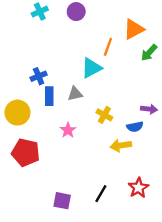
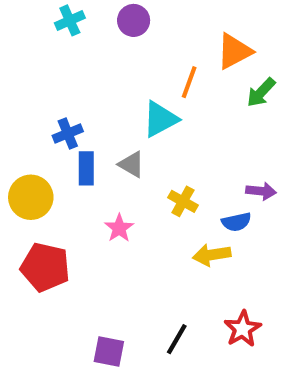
gray triangle: (75, 94) -> (132, 164), turned 42

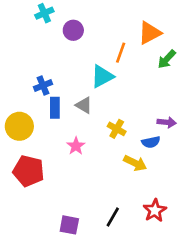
purple circle: (134, 20) -> (73, 30), moved
yellow arrow: (212, 255) -> (135, 163), turned -145

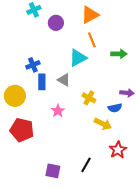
orange triangle: (150, 33) -> (90, 15), moved
orange line: (121, 53) -> (92, 40), turned -42
green arrow: (167, 59) -> (119, 54), moved, turned -133
red star: (155, 210) -> (118, 150), moved

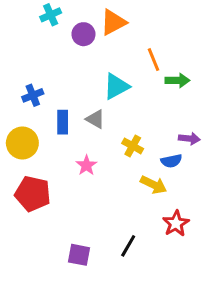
orange triangle: (90, 15) -> (113, 22), moved
orange line: (92, 40) -> (154, 60), moved
blue cross: (33, 65) -> (33, 95), moved

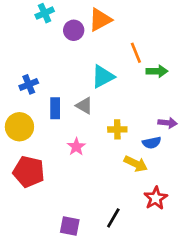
yellow cross: (133, 146) -> (117, 129), turned -30

